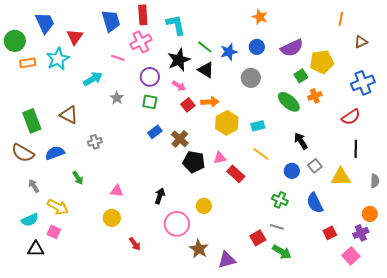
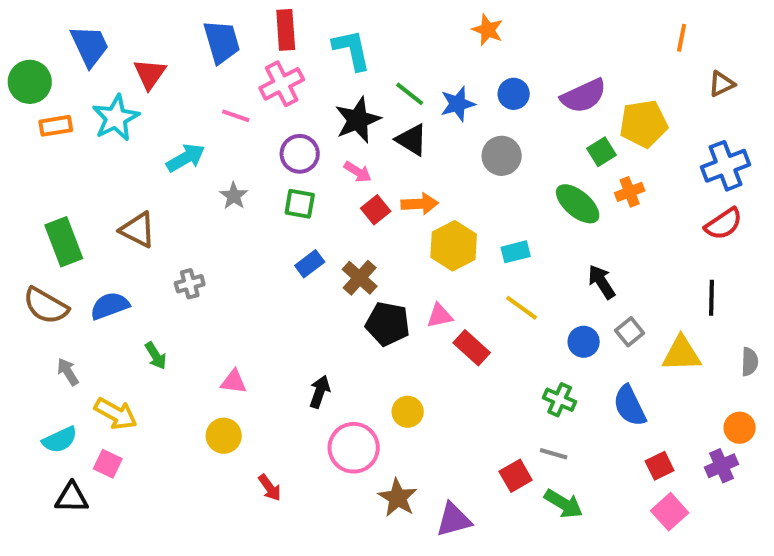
orange star: (260, 17) -> (488, 30), moved
red semicircle: (351, 117) -> (724, 224), moved
pink square: (351, 256) -> (670, 512), moved

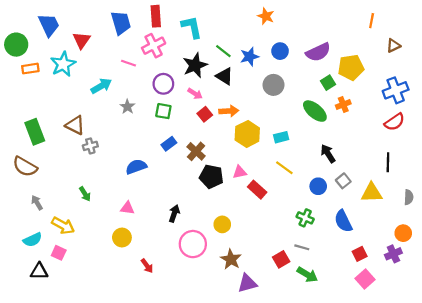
gray cross: (190, 284) -> (90, 146), moved
blue semicircle: (110, 306) -> (136, 167), moved
brown star: (398, 498) -> (231, 259), moved

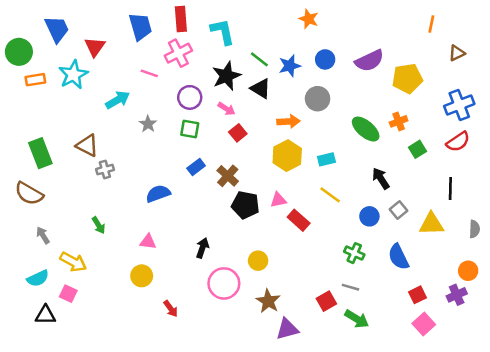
green square: (328, 83) -> (417, 149), moved
orange arrow: (229, 111) -> (288, 121), moved

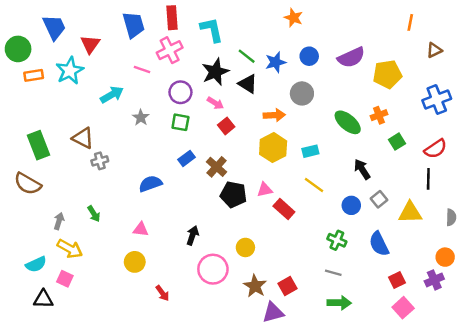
red semicircle: (458, 142) -> (436, 149), moved
gray arrow: (43, 235) -> (59, 221), moved, turned 49
red square: (326, 301) -> (288, 286), moved
green arrow: (357, 319) -> (339, 303), turned -30

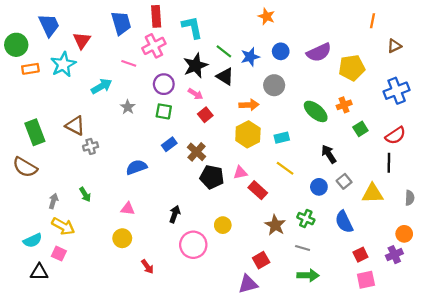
brown star: (255, 286) -> (275, 225), moved
pink square: (403, 308) -> (366, 280), turned 30

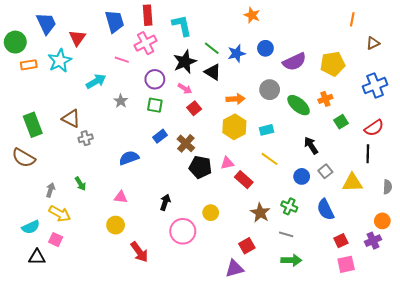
purple semicircle: (319, 52) -> (294, 62), moved
gray circle: (274, 85) -> (270, 90), moved
red arrow: (147, 267) -> (139, 252), size x1.5

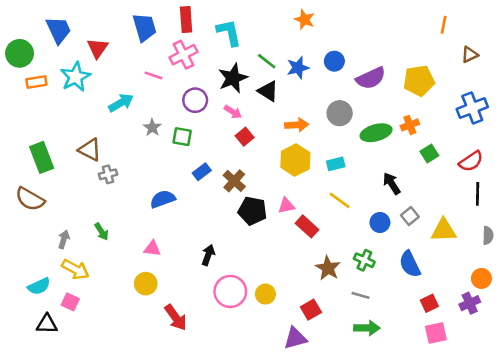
orange star: (252, 15) -> (304, 20), moved
green square: (155, 105) -> (182, 137), moved
green ellipse: (299, 105) -> (376, 133), turned -55
black line: (368, 154) -> (478, 194), moved
yellow circle: (211, 213) -> (265, 294), moved

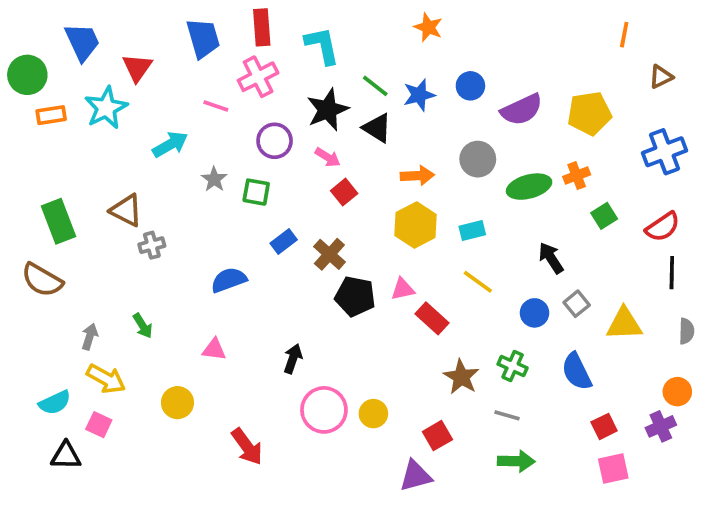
yellow circle: (146, 284) -> (177, 403), moved

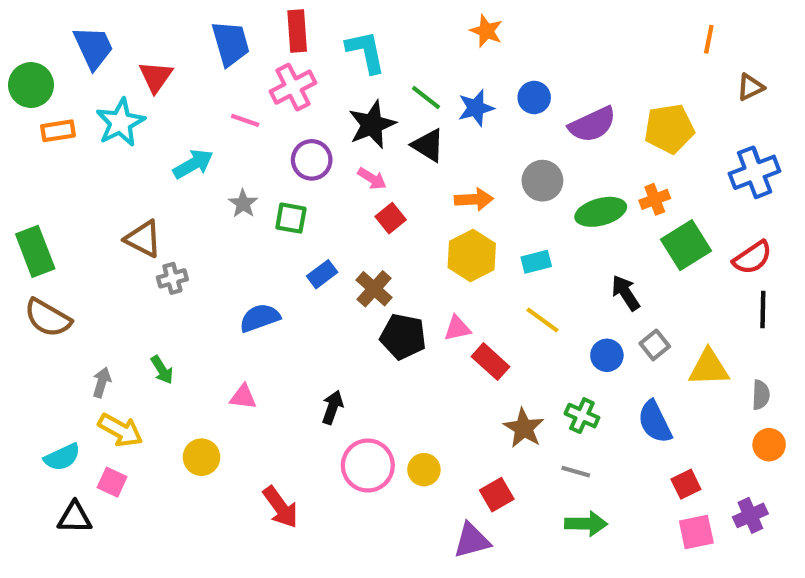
green square: (604, 216) -> (686, 245), size x1.6
green rectangle: (58, 221) -> (35, 251), moved
gray semicircle: (686, 331) -> (761, 395), moved
purple cross: (661, 426) -> (750, 515), moved

